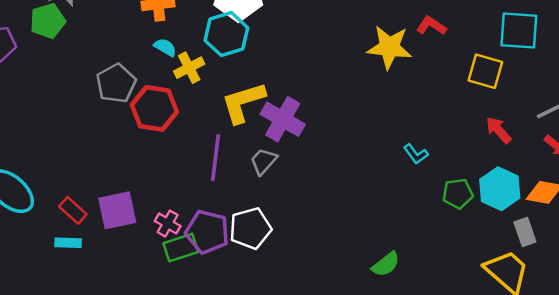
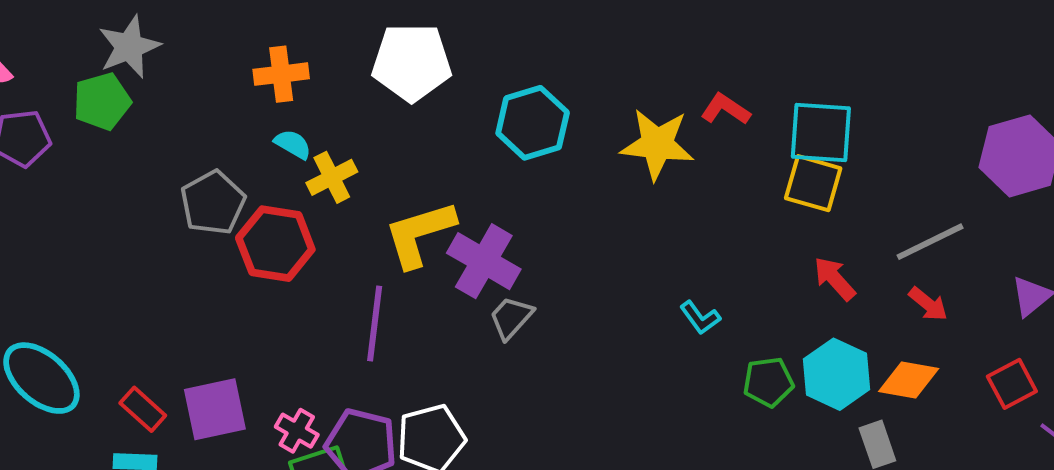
cyan square: (519, 30) -> (821, 133), moved
cyan hexagon: (226, 34) -> (533, 123), moved
gray trapezoid: (264, 161) -> (511, 318), moved

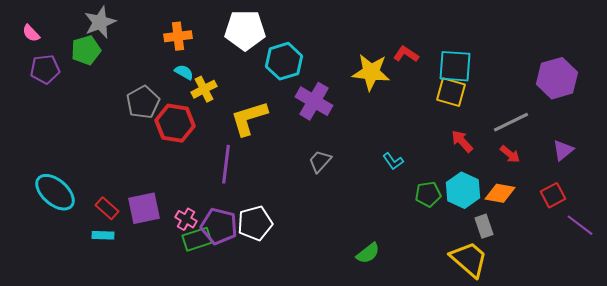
cyan hexagon: (533, 123) -> (284, 61), moved
purple cross: (484, 261) -> (314, 101), moved
gray trapezoid: (511, 318) -> (320, 161), moved

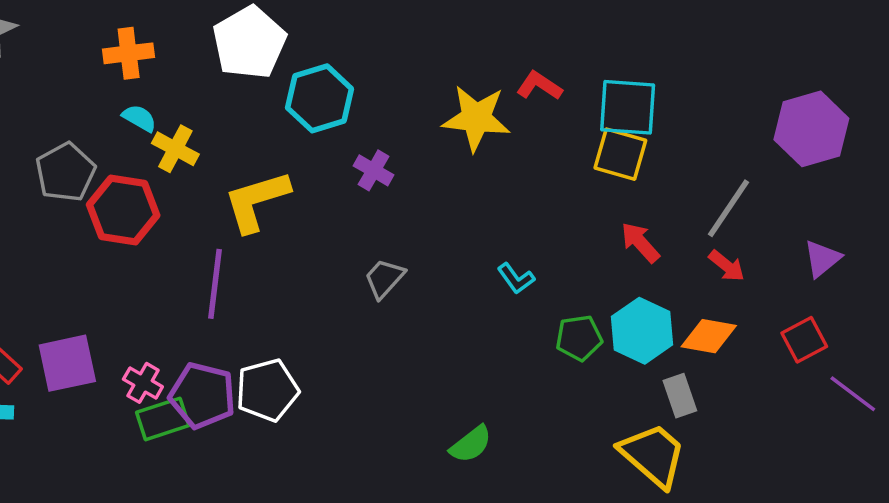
white pentagon: (245, 30) -> (249, 42), turned -30
yellow cross: (204, 89) -> (175, 149), turned -35
purple cross: (314, 101) -> (374, 170), size x0.6
gray line: (511, 122) -> (728, 208), turned -30

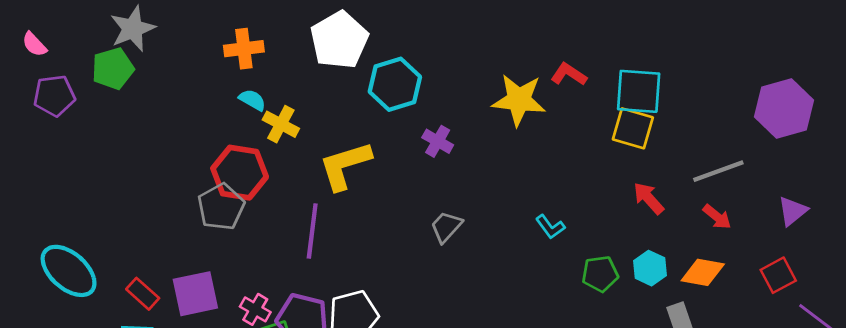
gray pentagon: (65, 172) -> (221, 207), moved
gray line: (728, 208) -> (718, 171), turned 36
cyan hexagon: (642, 331) -> (650, 268), size x0.7

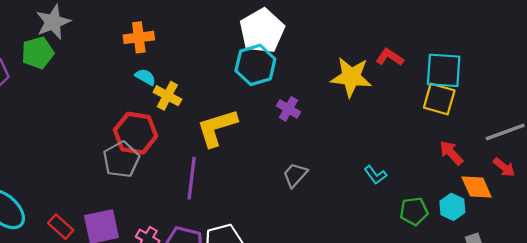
white pentagon: (339, 40) -> (262, 31), moved
orange diamond: (703, 272) -> (477, 187), moved, turned 56

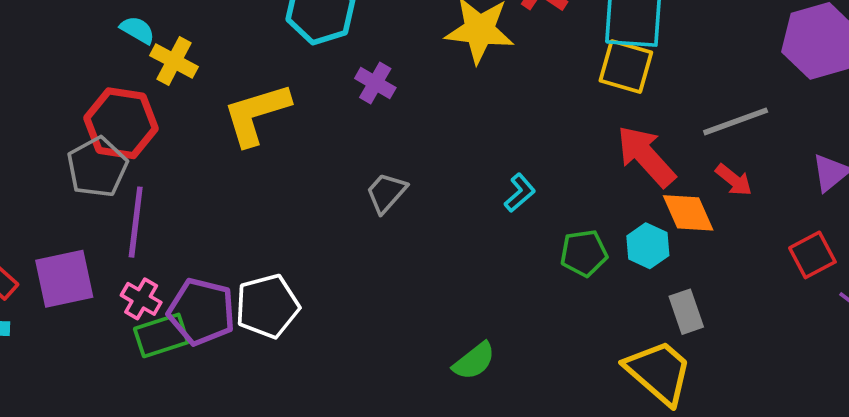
red arrow: (451, 153) -> (646, 156), size x1.5
cyan L-shape: (375, 175) -> (520, 193), turned -95
purple line: (192, 178) -> (136, 222), moved

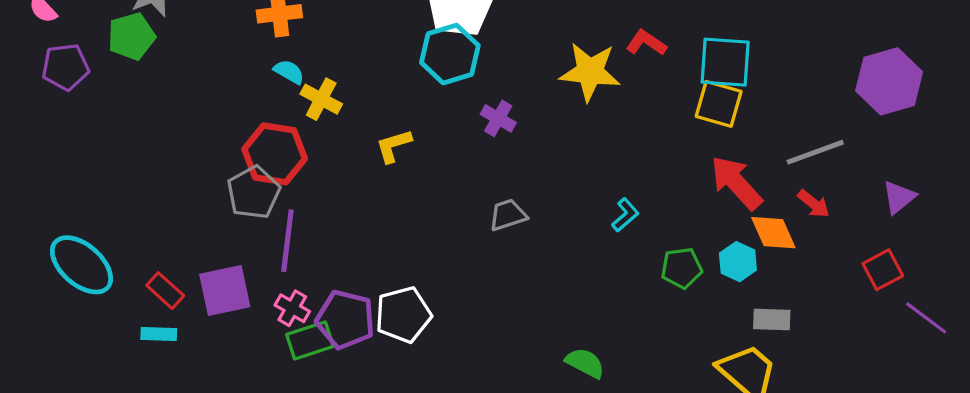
yellow L-shape: (256, 114) -> (394, 146), size x0.6
gray trapezoid: (386, 193) -> (508, 215), turned 30
gray rectangle: (686, 312) -> (772, 320), turned -69
green semicircle: (474, 361) -> (585, 363), turned -114

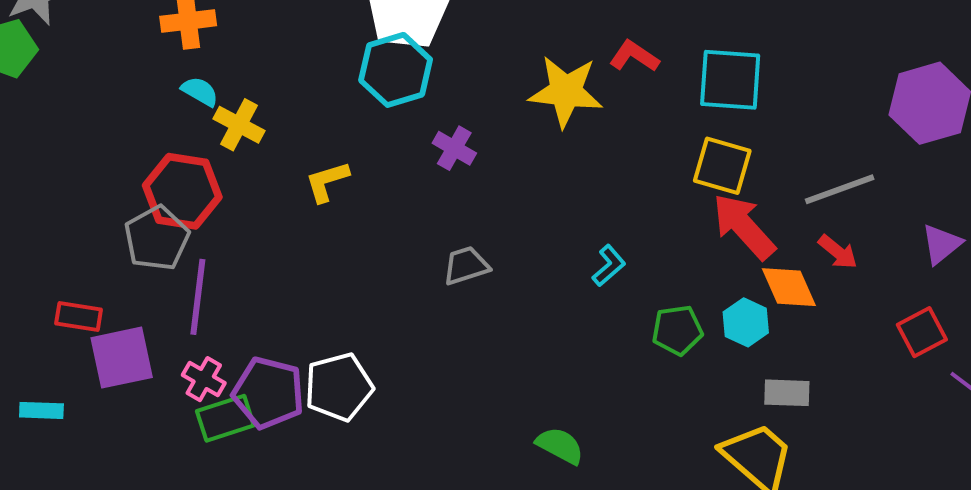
yellow square: (719, 104) -> (722, 166), moved
red rectangle: (165, 291) -> (79, 316), moved, turned -33

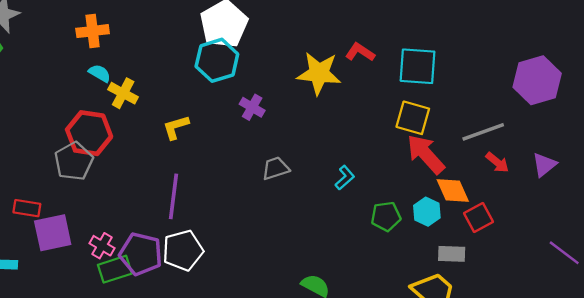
red arrow: (838, 252) -> (497, 162), moved
gray trapezoid: (466, 266) -> (276, 168), moved
purple line: (198, 297) -> (174, 196), moved
red square: (922, 332) -> (479, 218), moved

